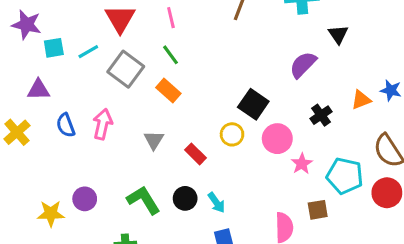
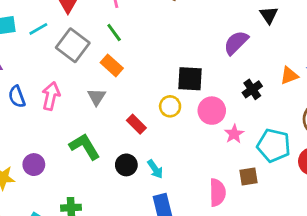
black square: (253, 104) -> (190, 79), turned -32
gray triangle: (154, 140) -> (97, 97), moved
green L-shape: (144, 200) -> (85, 146), moved

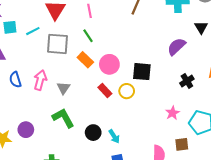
gray square: (73, 45) -> (57, 44), turned -35
gray triangle: (97, 97) -> (63, 88), moved
pink circle: (212, 111) -> (109, 64), moved
red rectangle: (136, 124) -> (105, 90), moved

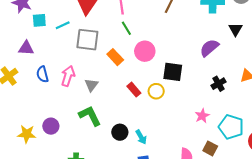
green line: (88, 36) -> (126, 28), moved
pink circle: (109, 64) -> (145, 51), moved
brown square: (182, 144) -> (210, 148), turned 32

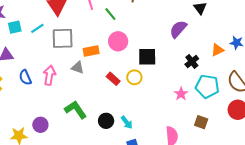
green line: (126, 28) -> (110, 14), moved
orange rectangle: (115, 57) -> (91, 51), turned -49
gray triangle: (91, 85) -> (78, 68), moved, turned -40
cyan pentagon: (231, 127) -> (207, 86), moved
brown square: (210, 148) -> (201, 122), moved

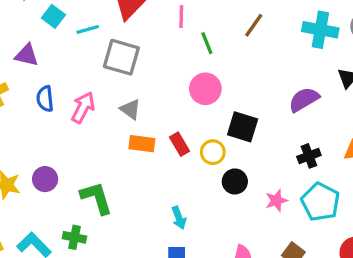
cyan square: (15, 27) -> (53, 16), turned 32
orange rectangle: (91, 51) -> (142, 144), moved
green L-shape: (76, 110) -> (96, 198), moved
black circle: (106, 121) -> (235, 181), moved

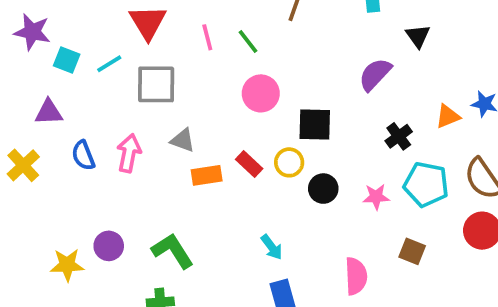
pink line: (181, 17) -> (207, 37), moved
pink star: (276, 201) -> (376, 197), turned 30

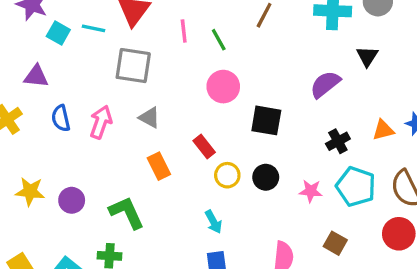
cyan line: (109, 64) -> (93, 28), moved, turned 35
yellow circle: (289, 162) -> (227, 175), moved
orange rectangle: (207, 175) -> (159, 166), moved, turned 64
yellow star: (67, 265) -> (30, 191), moved

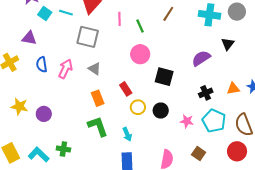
green L-shape: (127, 213) -> (98, 126), moved

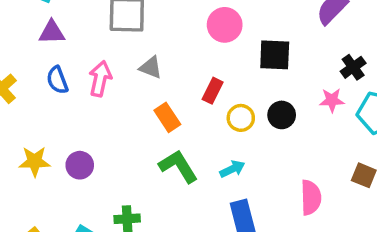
purple triangle: (29, 38) -> (52, 32), moved
red rectangle: (126, 89) -> (213, 91), turned 72
pink star: (187, 121) -> (332, 100), moved
cyan arrow: (127, 134) -> (232, 169), turned -80

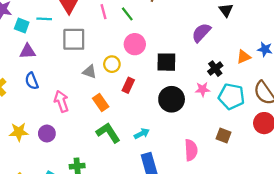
pink arrow: (100, 79) -> (61, 101), moved, turned -30
black circle: (282, 115) -> (172, 99), size x1.5
yellow circle: (241, 118) -> (112, 64), moved

